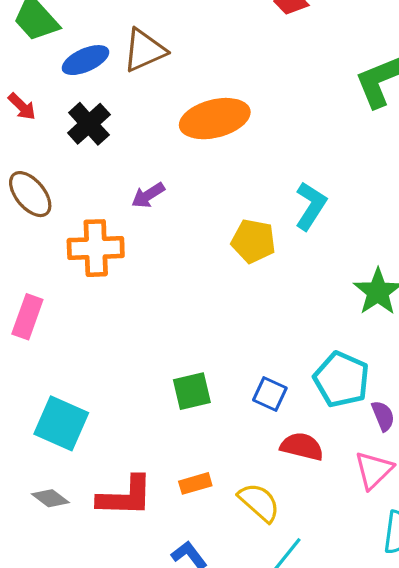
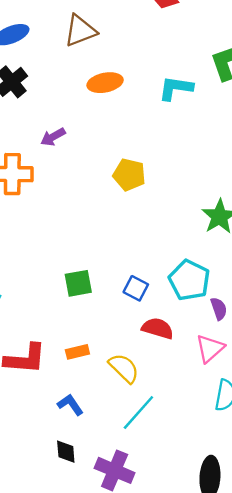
brown triangle: (144, 50) -> (80, 31), moved
orange ellipse: (215, 119) -> (105, 83), size x0.7
cyan L-shape: (311, 206) -> (176, 88), moved, turned -117

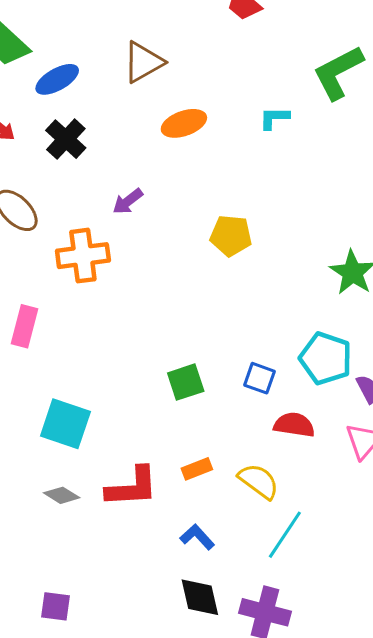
cyan L-shape: (176, 88) -> (274, 118), size x0.7
black diamond: (66, 452) -> (200, 597), size x1.4

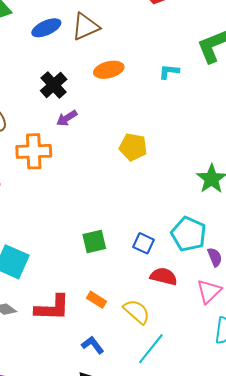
blue ellipse: (57, 79) -> (46, 28), moved
black cross: (66, 139) -> (54, 85), moved
orange rectangle: (197, 469) -> (96, 300), turned 48

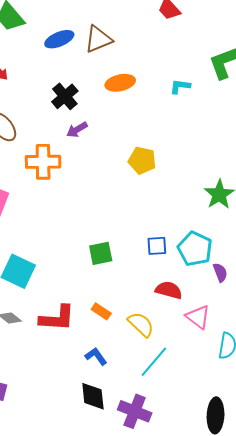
blue square: (143, 243) -> (157, 246), moved, turned -30
pink triangle: (209, 291) -> (198, 317), moved, turned -40

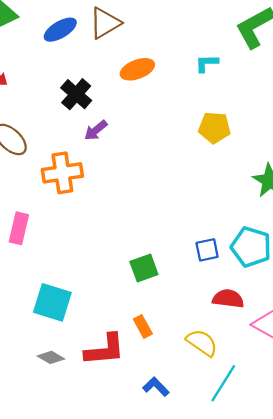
yellow pentagon: (142, 160) -> (214, 128), moved
orange rectangle: (101, 311) -> (143, 326), moved, turned 36

